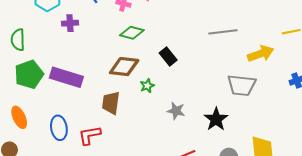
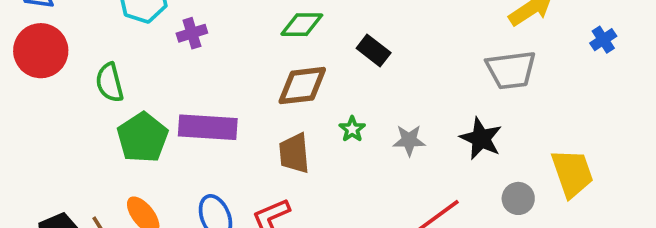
green star: (147, 86) -> (352, 129), moved

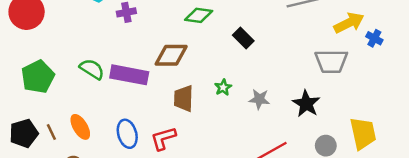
blue cross: (603, 40) -> (374, 38), moved, turned -35
green semicircle: (110, 83) -> (92, 69), moved, turned 130
brown diamond: (302, 86) -> (171, 55), moved
green pentagon: (142, 138) -> (38, 77), moved

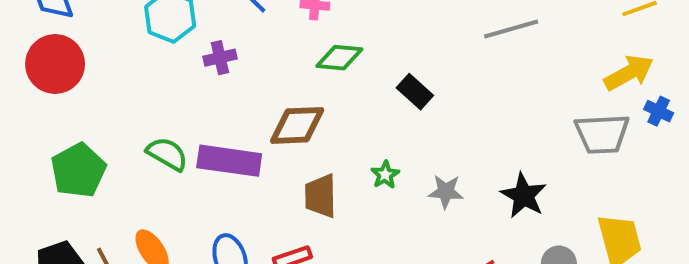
yellow arrow: (349, 23) -> (629, 73), moved
blue cross: (374, 38) -> (659, 111), moved
gray trapezoid: (331, 61) -> (602, 134), moved

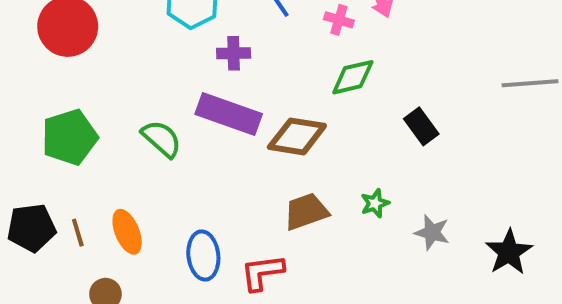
green diamond: (339, 58) -> (353, 77), turned -30
purple rectangle: (229, 161) -> (229, 114), moved
brown trapezoid: (321, 196) -> (306, 211), turned 60

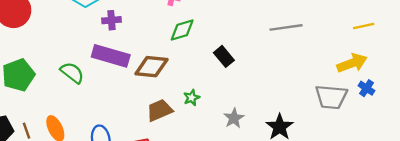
green star: (375, 203) -> (192, 98), moved
gray star: (432, 232) -> (234, 118), turned 30

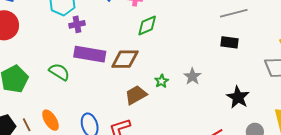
purple cross: (111, 20) -> (77, 24), moved
black rectangle: (224, 56) -> (230, 42), moved, turned -36
gray star: (234, 118) -> (192, 76), moved

